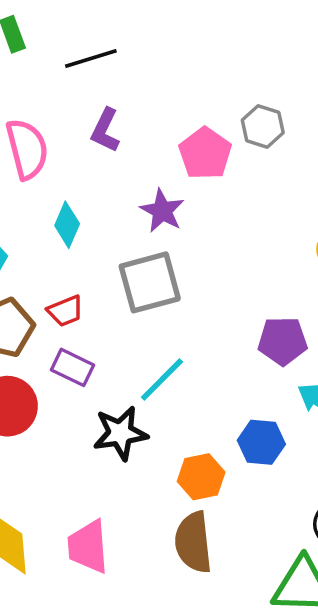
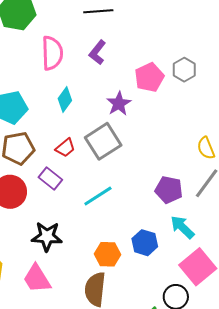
gray square: (150, 282) -> (103, 141), turned -30
red trapezoid: (65, 311) -> (65, 148), moved, turned -30
black star: (120, 433) -> (47, 236), moved
pink trapezoid: (88, 547) -> (37, 279), turned -40

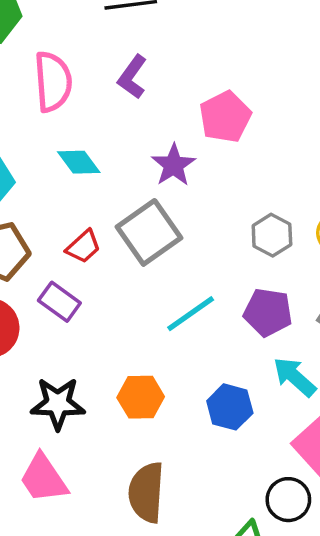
gray hexagon: (184, 70) -> (272, 235), moved
cyan diamond: (65, 100) -> (79, 162), turned -70
cyan line: (98, 196) -> (191, 314), moved
orange hexagon: (107, 254) -> (141, 397), moved

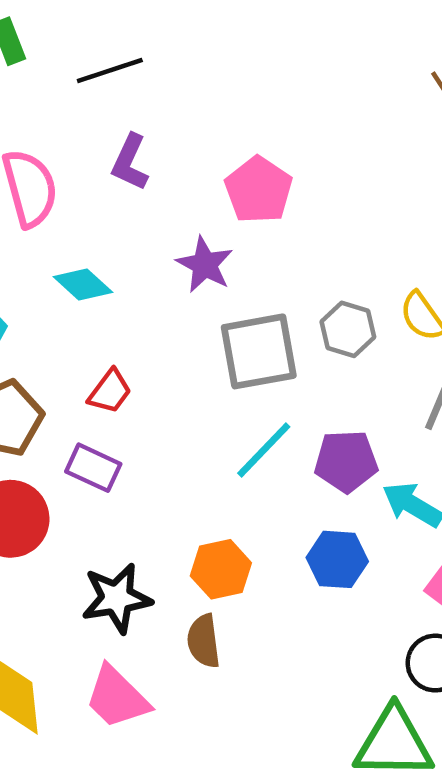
gray square: (149, 232) -> (259, 351), moved, turned 36
purple pentagon: (268, 312) -> (346, 461), moved
brown semicircle: (146, 492) -> (204, 641), moved, size x0.7

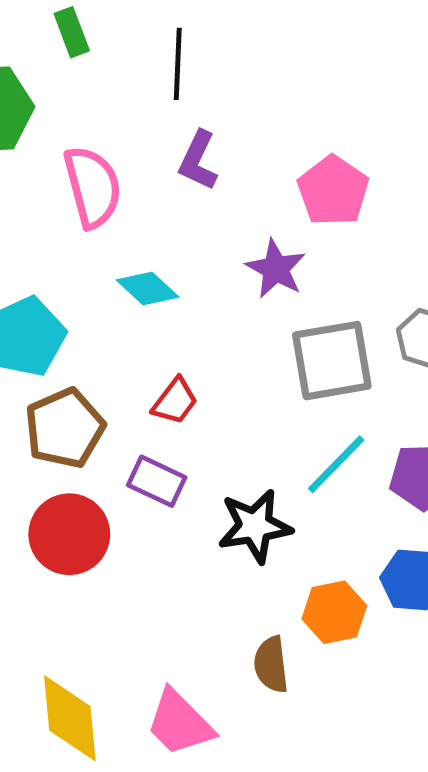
black line: (110, 71) -> (178, 64), turned -70
orange hexagon: (221, 569) -> (334, 612), moved
black star: (117, 598) -> (255, 526), moved

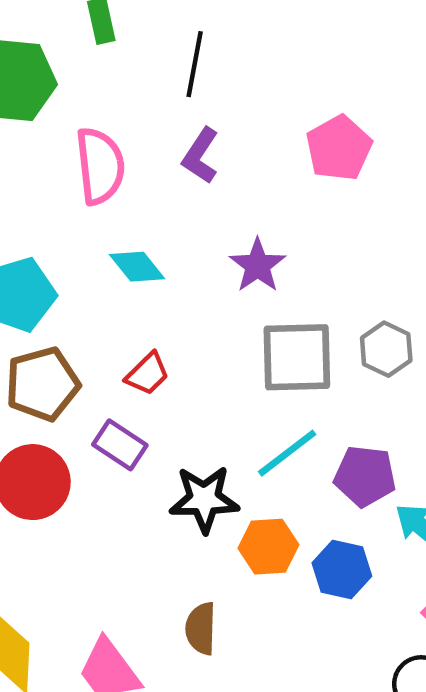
pink pentagon: (333, 191) -> (339, 148), moved
orange hexagon: (334, 612) -> (268, 547), moved

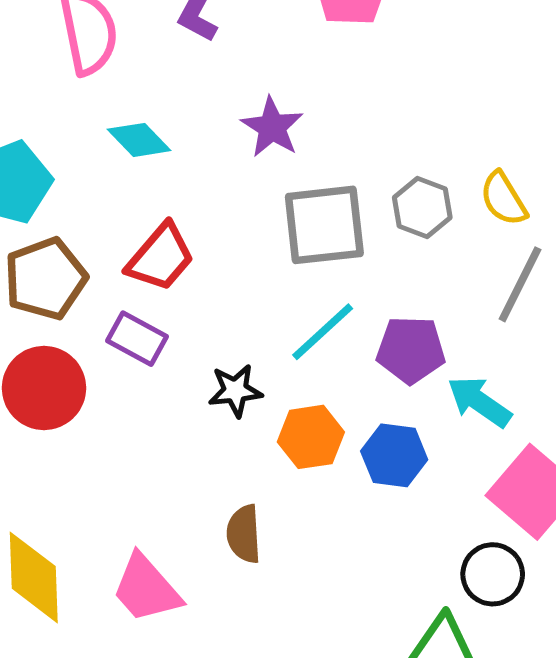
red trapezoid: (147, 374) -> (161, 257), size x1.4
black star: (204, 499) -> (235, 391), size x0.7

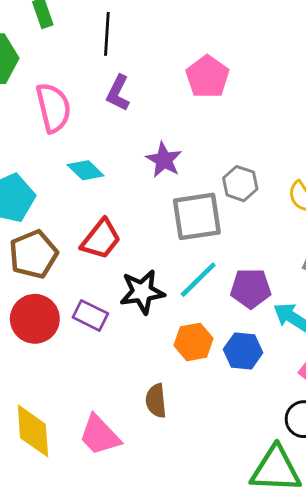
gray hexagon: (422, 207) -> (240, 184), moved
purple rectangle: (137, 339) -> (90, 315), moved
black star: (235, 391) -> (142, 292), moved, size x1.4

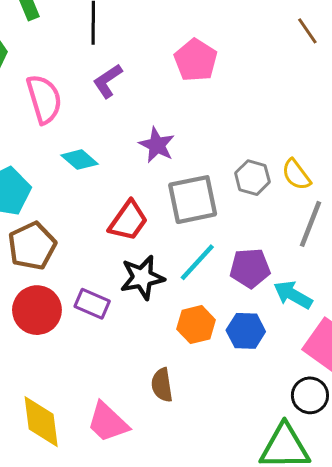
purple L-shape: (118, 93) -> (108, 81), turned 33
gray hexagon: (240, 184) -> (252, 178), moved
red trapezoid: (101, 239) -> (128, 221), moved

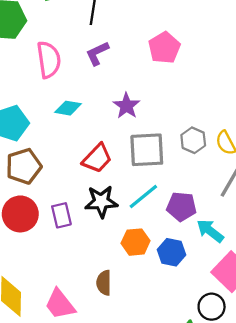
cyan diamond: (79, 160) -> (68, 108), turned -40
purple rectangle: (92, 304) -> (61, 215), turned 45

